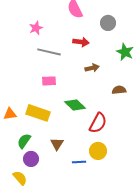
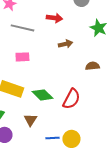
green diamond: (75, 105) -> (42, 95), moved
yellow circle: (98, 151) -> (71, 139), moved

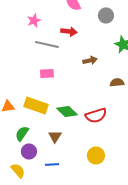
red arrow: (54, 18) -> (69, 32), moved
red semicircle: (71, 99) -> (96, 116), turned 45
blue line: (52, 138) -> (52, 164), moved

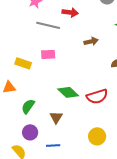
yellow rectangle: (36, 106) -> (23, 63), moved, size x0.7
green semicircle: (22, 134) -> (28, 106), moved

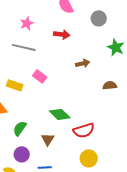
gray line: (48, 25) -> (24, 47), moved
pink rectangle: (48, 54) -> (40, 76), turned 40
red semicircle: (97, 96) -> (84, 130), moved

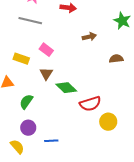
brown triangle: (48, 139) -> (46, 74), moved
yellow circle: (89, 158) -> (108, 122), moved

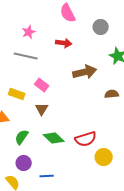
brown arrow: (89, 37) -> (85, 72), size x1.6
green diamond: (66, 88) -> (54, 138), moved

